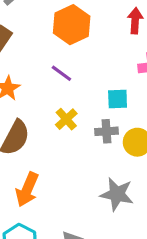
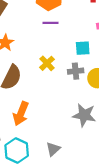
purple line: (61, 73) -> (50, 23), moved, turned -35

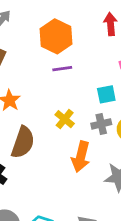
orange arrow: (21, 114) -> (81, 157), moved

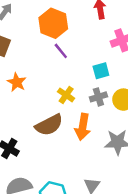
purple line: (62, 69) -> (61, 51), turned 63
brown semicircle: (23, 142) -> (49, 125), moved, turned 48

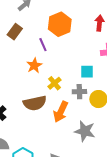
purple line: (61, 51) -> (43, 45), moved
orange star: (17, 82) -> (34, 65), moved

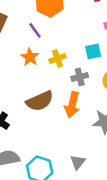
yellow cross: (55, 83) -> (57, 58), moved, turned 32
gray cross: (79, 92) -> (80, 77), moved

